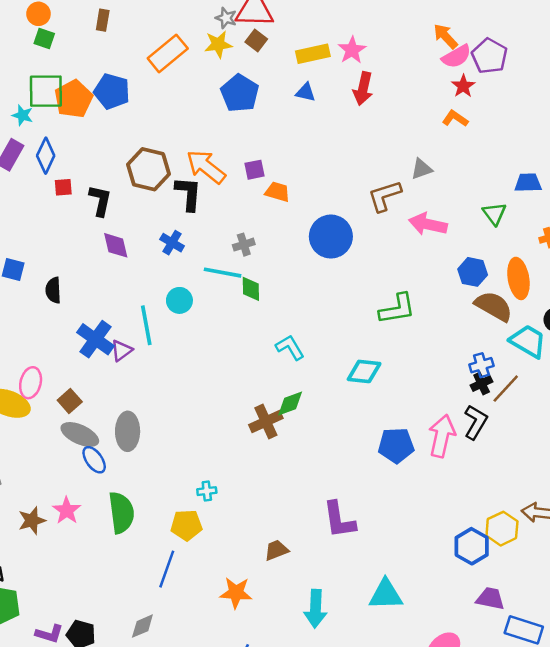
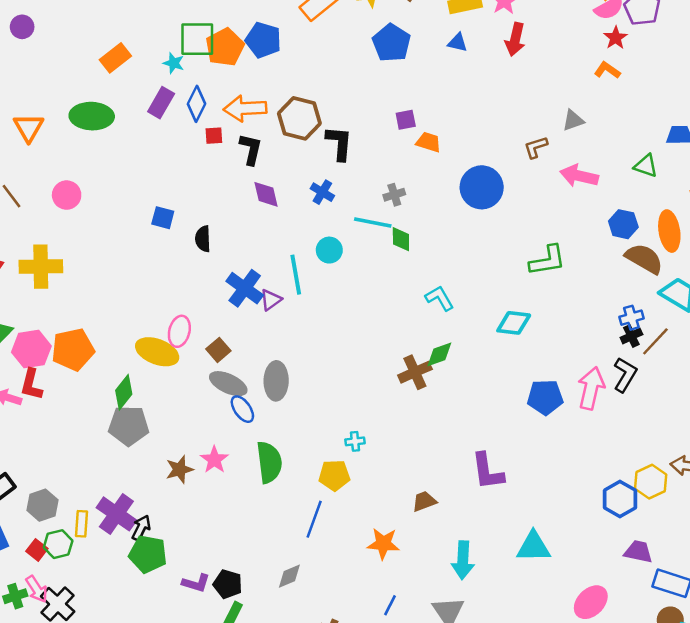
orange arrow: (206, 167) -> (245, 108), moved, turned -42
brown L-shape: (385, 196) -> (536, 147), size x0.7
green triangle: (494, 214) -> (646, 166), turned -35

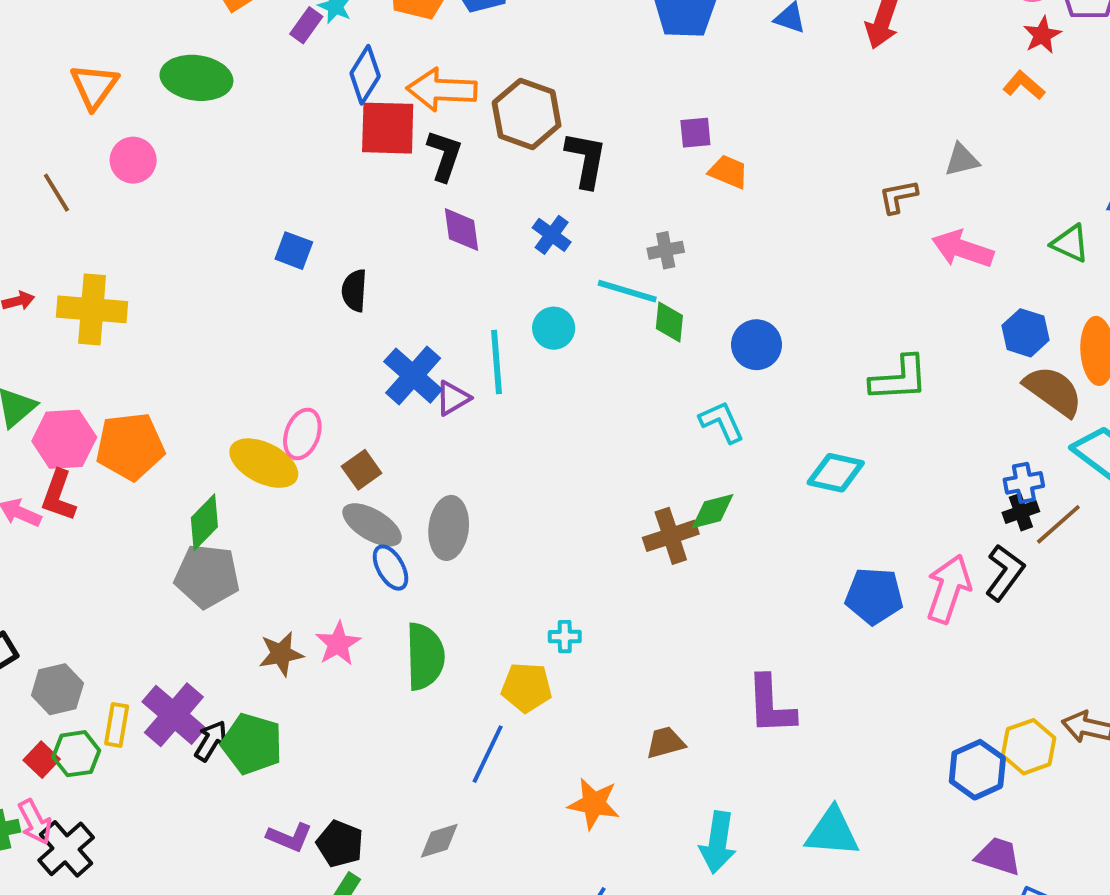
purple rectangle: (161, 103) -> (306, 25), moved, size x0.7
red square: (214, 136) -> (388, 128), size x2.0
blue circle: (482, 187) -> (757, 345), moved, size x0.7
pink circle: (67, 195) -> (133, 160), moved
green pentagon: (148, 554) -> (252, 744), moved

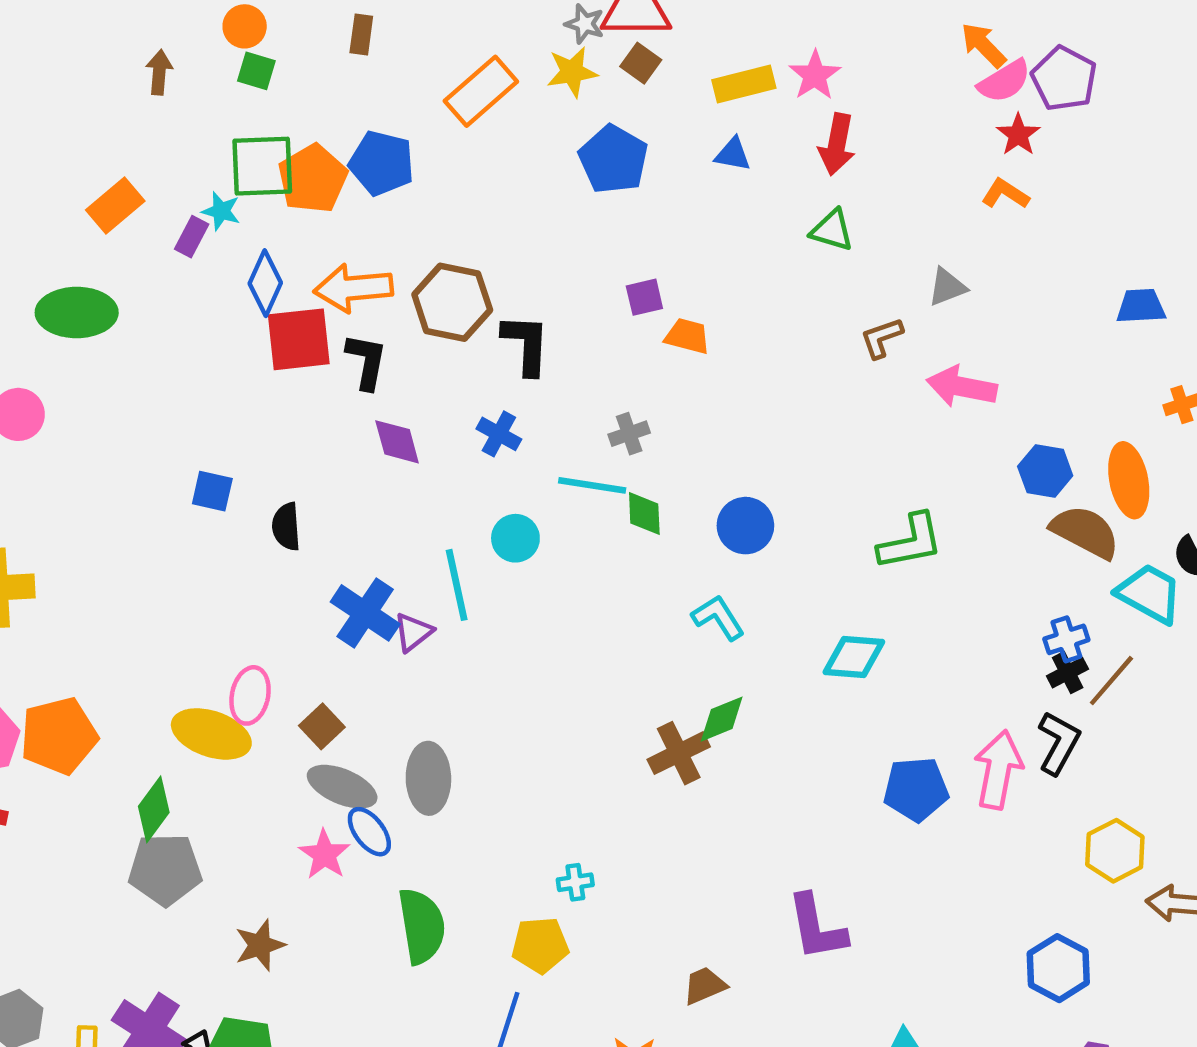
green triangle: (1070, 243) -> (832, 230), moved
pink star: (338, 644) -> (325, 855), moved
yellow hexagon: (1029, 747) -> (1115, 851), moved

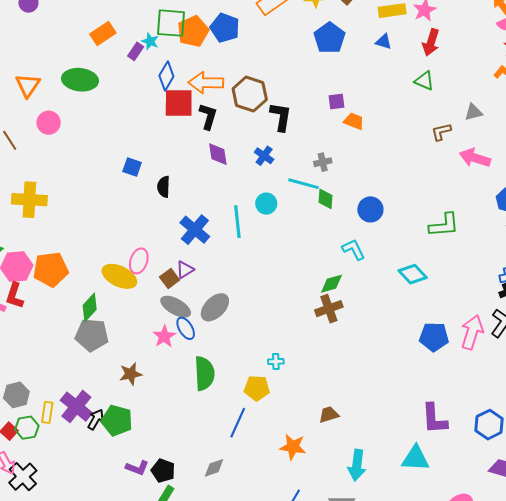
purple triangle: (413, 632) -> (185, 270), moved
cyan diamond: (854, 657) -> (413, 274), turned 36
green diamond: (722, 719) -> (331, 284), moved
gray ellipse: (428, 778) -> (215, 307), turned 40
purple L-shape: (817, 927) -> (434, 419), moved

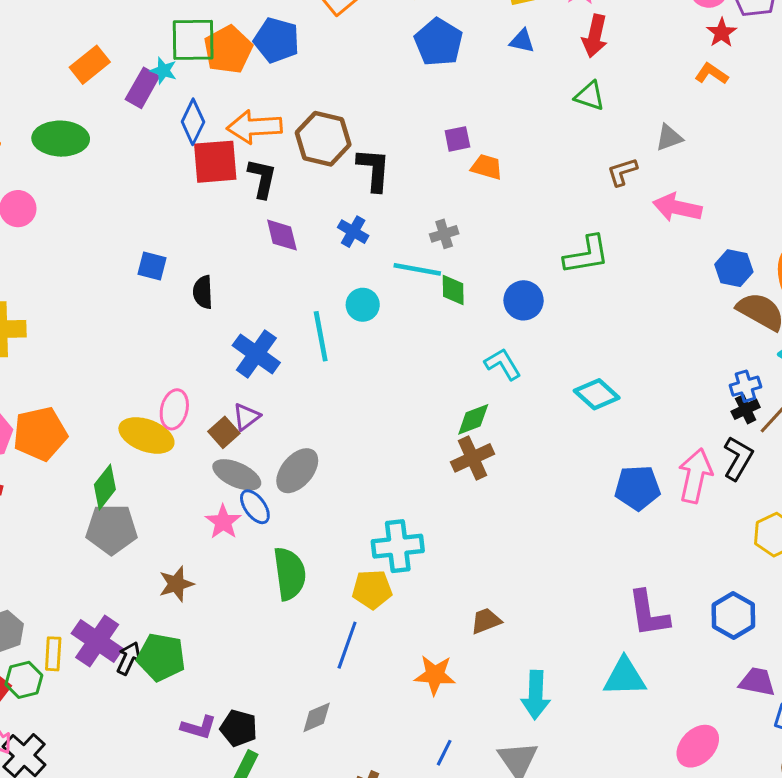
purple rectangle: (136, 51) -> (142, 88), size x1.4
green L-shape: (444, 225) -> (586, 255), moved
cyan cross: (276, 362) -> (398, 546), size x2.0

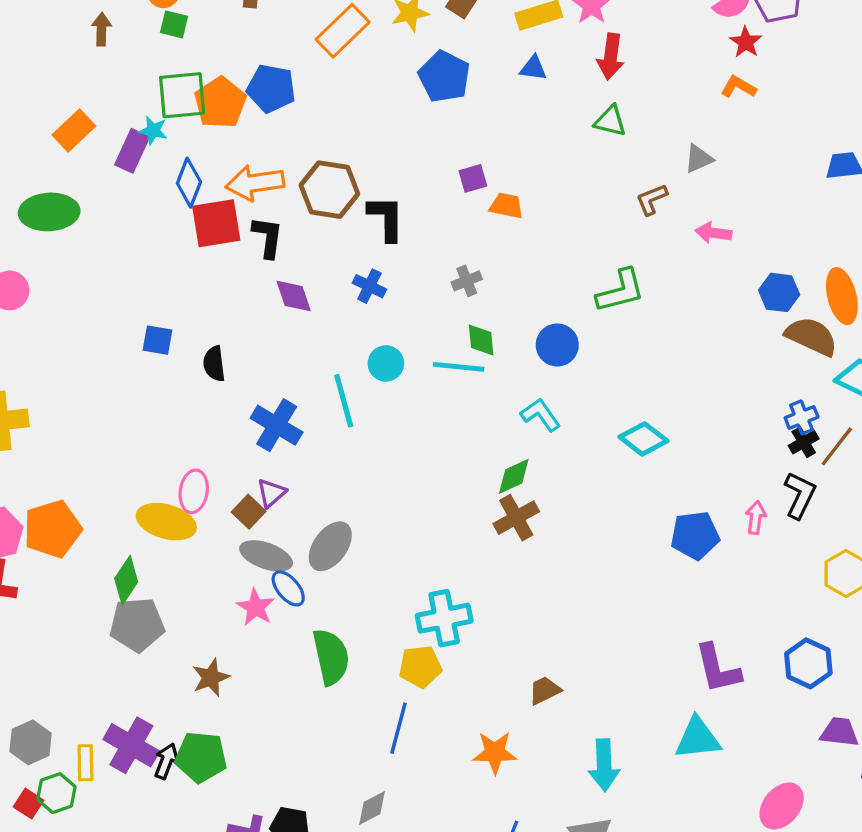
pink arrow: (677, 208) -> (713, 233), size x0.7
cyan line: (417, 269) -> (459, 367), moved
pink arrow: (695, 476) -> (756, 518), size x0.6

